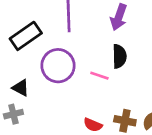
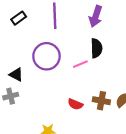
black rectangle: (26, 36) -> (19, 18), moved, size x0.6
pink line: (99, 76) -> (80, 64), turned -40

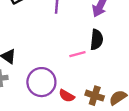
purple circle: (46, 56) -> (41, 82), moved

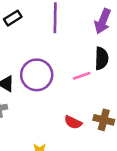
purple circle: (41, 82) -> (37, 75), moved

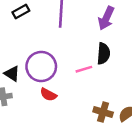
red semicircle: (73, 122) -> (48, 95), moved

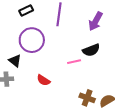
black semicircle: (103, 54) -> (91, 50), turned 60
purple circle: (41, 66) -> (32, 40), moved

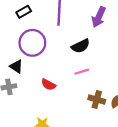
black semicircle: (91, 50) -> (81, 46), moved
pink line: (74, 62) -> (82, 72), moved

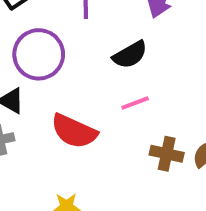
red semicircle: (48, 85) -> (74, 131), size x1.6

